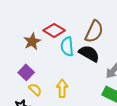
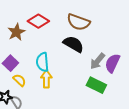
brown semicircle: (94, 31) -> (78, 22), turned 85
cyan semicircle: (67, 46) -> (42, 62), moved

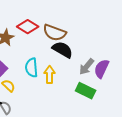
brown semicircle: (78, 22) -> (55, 33), moved
yellow arrow: (46, 79) -> (50, 75), moved

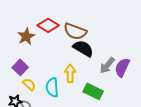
cyan semicircle: (32, 68) -> (52, 87), moved
green rectangle: (86, 91) -> (93, 91), moved

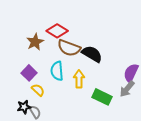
brown semicircle: (75, 31) -> (69, 48), moved
gray arrow: (107, 65) -> (127, 89), moved
cyan semicircle: (52, 87) -> (57, 71), moved

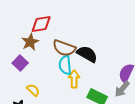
red diamond: (57, 31) -> (41, 24), moved, turned -40
cyan semicircle: (57, 71) -> (65, 65), moved
purple square: (29, 73) -> (20, 63), moved

